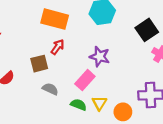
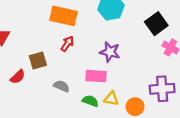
brown square: (39, 64) -> (38, 60), moved
pink rectangle: (85, 80) -> (96, 76), turned 54
yellow triangle: (99, 103) -> (111, 99), turned -49

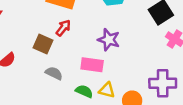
brown square: (38, 60) -> (43, 44), moved, turned 36

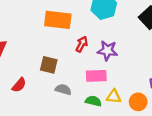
red arrow: (63, 28) -> (82, 44), moved

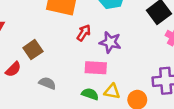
brown square: (49, 65) -> (33, 50), moved, turned 36
gray semicircle: (63, 89) -> (47, 83), moved

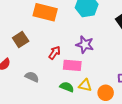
red arrow: (84, 33) -> (55, 53), moved
brown square: (33, 50) -> (21, 40), moved

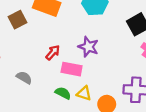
brown square: (21, 40) -> (18, 20), moved

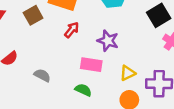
red arrow: (53, 53) -> (72, 30), moved
yellow triangle: (84, 93) -> (128, 73), moved, turned -42

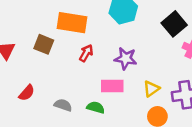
brown square: (33, 15) -> (44, 44), turned -30
green semicircle: (83, 90) -> (96, 107), moved

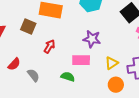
red arrow: (86, 53) -> (49, 46), moved
gray semicircle: (63, 105) -> (33, 75), moved, turned 32

